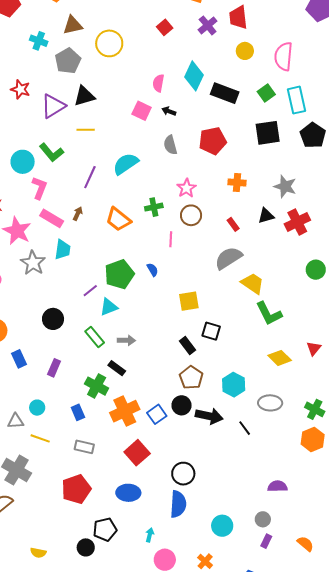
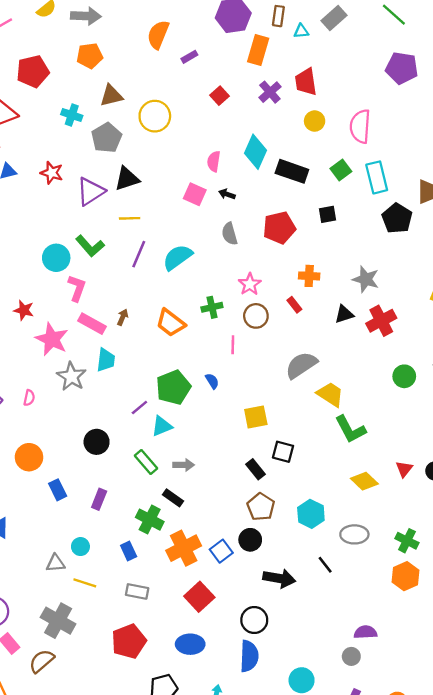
black square: (268, 133) -> (327, 214), moved, size x0.6
purple line: (90, 177) -> (139, 254), moved
red rectangle: (233, 224) -> (294, 305), moved
black arrow: (209, 416) -> (279, 578), moved
gray circle: (263, 519) -> (351, 656), moved

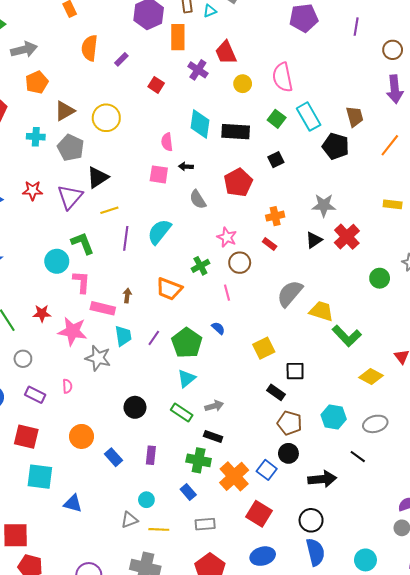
green L-shape: (90, 246) -> (83, 243), turned -145
purple line: (139, 408) -> (154, 338), moved

